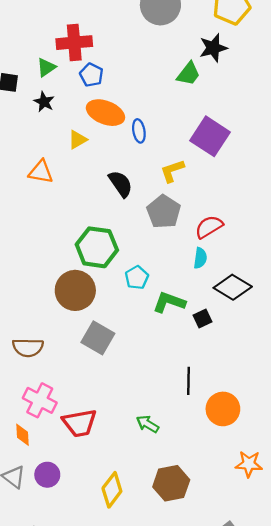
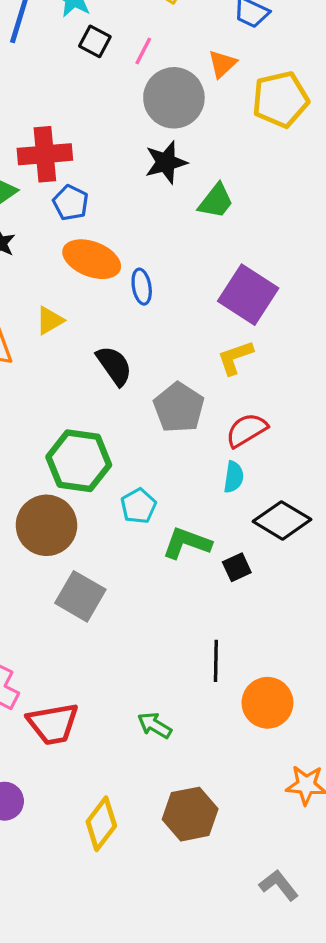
black star: (213, 48) -> (166, 162), moved
yellow triangle: (77, 140) -> (50, 320), moved
yellow L-shape: (172, 171) -> (235, 358), moved

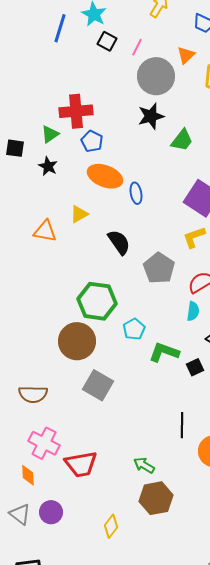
brown hexagon: (190, 814) -> (156, 498), moved
yellow diamond: (101, 824) -> (111, 526), size x0.7

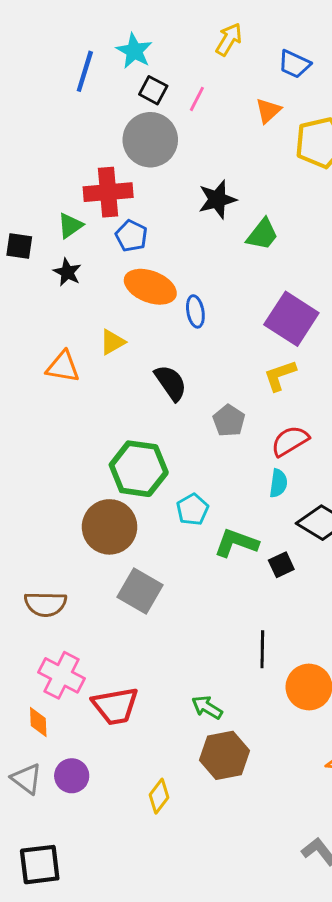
gray circle: (156, 76) -> (150, 140), moved
gray pentagon: (159, 268) -> (229, 421), size x0.7

